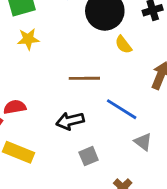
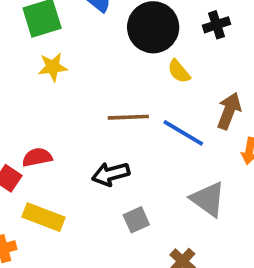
blue line: (122, 109) -> (183, 133), moved
gray triangle: (143, 142) -> (208, 199), size x1.5

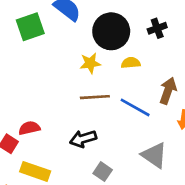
yellow star: (53, 67) -> (90, 63), moved
yellow semicircle: (179, 71) -> (131, 63), turned 126
gray square: (136, 220) -> (103, 172), turned -30

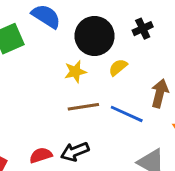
yellow semicircle: (131, 63) -> (118, 67), turned -30
red semicircle: (29, 128) -> (41, 155), moved

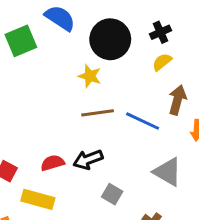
yellow semicircle: (118, 67) -> (162, 62), moved
yellow star: (75, 72) -> (90, 76), turned 30

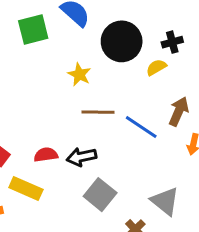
yellow semicircle: (162, 62) -> (156, 67), moved
yellow star: (90, 76) -> (79, 74), moved
gray triangle: (168, 172) -> (165, 201), moved
gray square: (112, 194) -> (100, 195), size x1.5

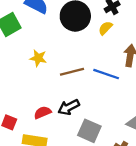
yellow star: (79, 74) -> (38, 58), moved

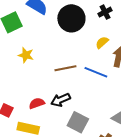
yellow semicircle: (105, 28) -> (102, 42), moved
yellow star: (38, 58) -> (26, 55), moved

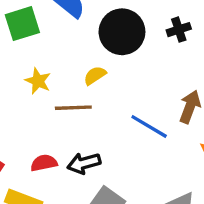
yellow semicircle: (102, 42) -> (95, 75), moved
brown line: (65, 68) -> (73, 108), moved

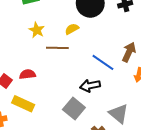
red semicircle: (44, 163) -> (27, 74), moved
black arrow: (84, 163) -> (90, 86), moved

